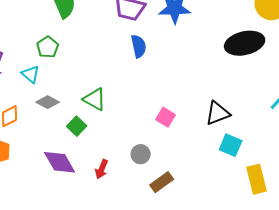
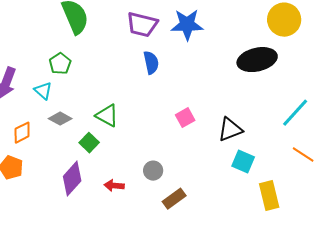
pink square: (166, 117) -> (185, 118), moved, turned 30
purple diamond: (60, 162) -> (72, 179), turned 72
red arrow: (102, 169) -> (114, 186), turned 72

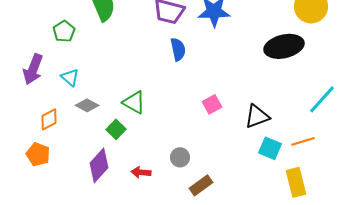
green pentagon: (60, 64) -> (64, 31), moved
orange line: (303, 155) -> (303, 141), moved, turned -50

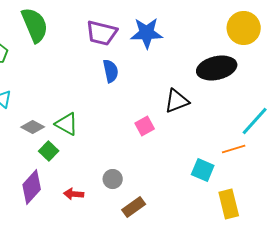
gray diamond: (87, 105) -> (33, 127), moved
black triangle: (257, 116) -> (177, 101), moved
orange line: (303, 141) -> (234, 149), moved

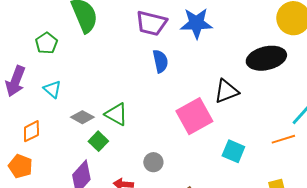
pink square: (145, 126) -> (194, 116), size x1.8
cyan square: (203, 170) -> (233, 151), moved
gray circle: (113, 179) -> (153, 162), moved

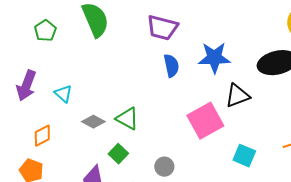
blue star: (196, 23) -> (214, 58), moved
green pentagon: (46, 43) -> (45, 31), moved
green square: (98, 141) -> (118, 154), moved

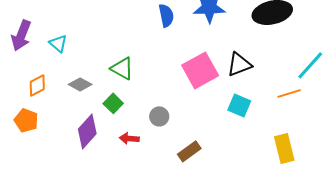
black triangle: (237, 96) -> (239, 64), moved
gray diamond: (93, 122) -> (80, 84), moved

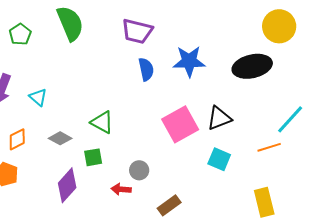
green square: (113, 103) -> (93, 157), turned 36
red arrow: (129, 138) -> (121, 189), moved

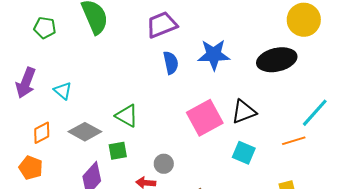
purple trapezoid: (137, 31) -> (162, 25), turned 144
green pentagon: (20, 34) -> (45, 28), turned -30
gray diamond: (60, 138) -> (85, 132), size x1.4

